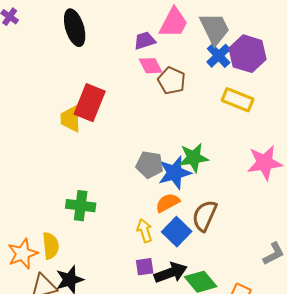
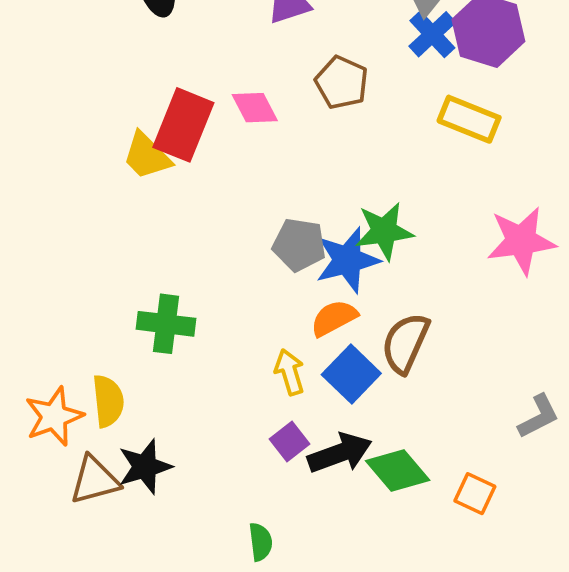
pink diamond: (151, 66) -> (255, 108), moved
yellow trapezoid: (71, 119) -> (147, 156), turned -44
purple square: (145, 267) -> (290, 442), turned -30

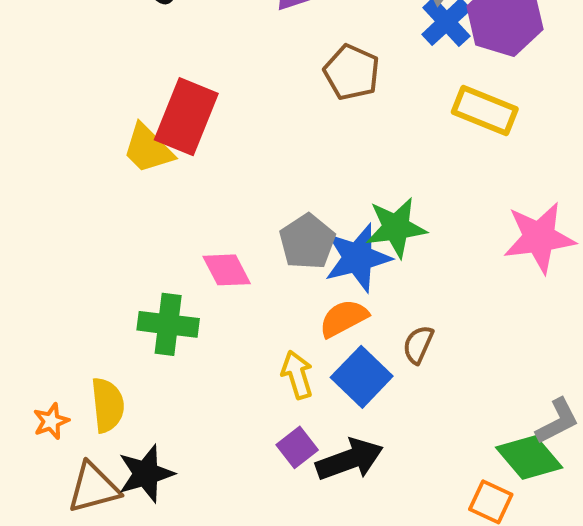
pink diamond: (255, 108) -> (227, 270), moved
gray pentagon: (299, 245) -> (307, 242), turned 30
brown semicircle: (405, 343) -> (418, 345), size x0.6
orange star: (54, 416) -> (51, 421), size x0.6
green diamond: (398, 470) -> (529, 457), moved

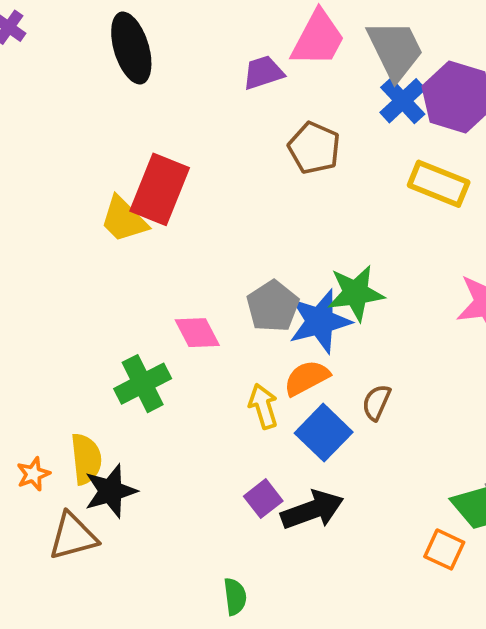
green cross: (168, 324) -> (143, 384), turned -34
yellow arrow: (297, 375) -> (263, 406), moved
black star: (146, 474) -> (111, 491), moved

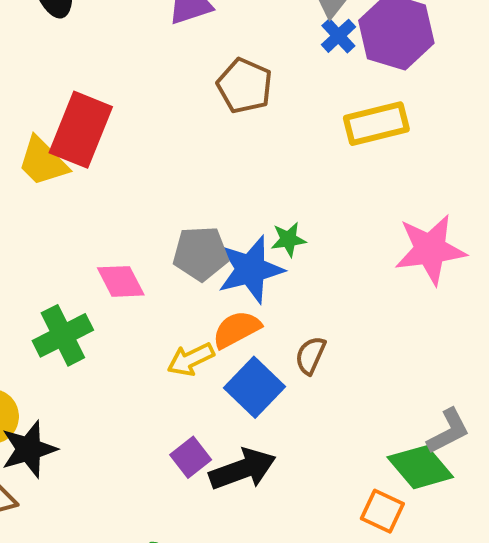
blue cross: (403, 101) -> (338, 36), size x0.7
yellow rectangle: (439, 184) -> (376, 124), turned -36
green star: (356, 293) -> (288, 240), size x0.6
gray pentagon: (273, 306) -> (201, 253), turned 30
yellow arrow: (263, 406) -> (191, 359), turned -99

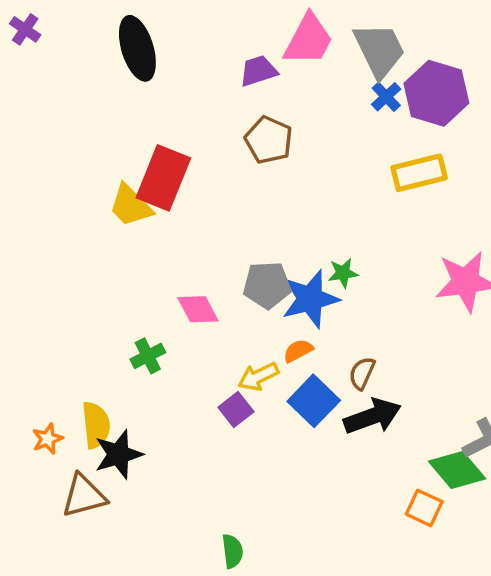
brown pentagon: (245, 86) -> (269, 140), moved
orange semicircle: (237, 329) -> (298, 351), size x0.7
green cross: (63, 335) -> (148, 356), size x0.7
purple square: (191, 457) -> (236, 409), moved
black arrow: (243, 469) -> (372, 416), moved

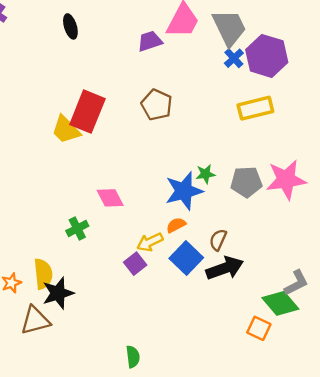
black ellipse: (137, 48) -> (70, 26), size x0.6
brown pentagon: (269, 140) -> (157, 105), moved
gray pentagon: (267, 285) -> (246, 182), moved

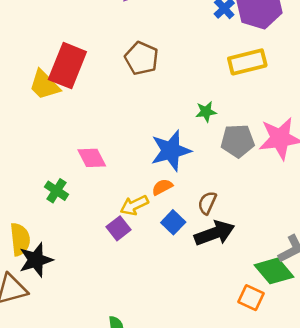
green star: (205, 174) -> (206, 112), moved
green cross: (77, 228) -> (57, 191), turned -30
blue square: (186, 258) -> (173, 222), size x0.7

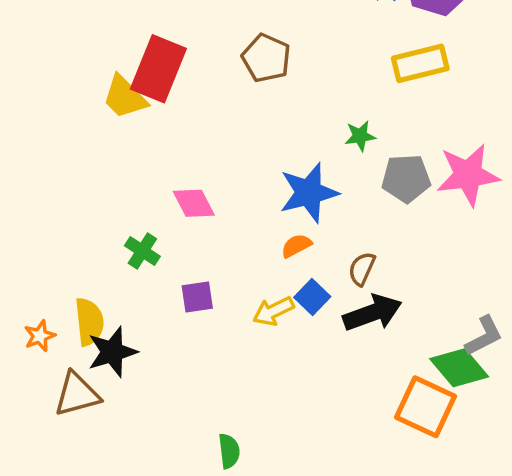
yellow arrow: (134, 205) -> (273, 311), moved
purple square: (118, 228) -> (197, 297), moved, turned 30
orange square: (251, 298) -> (426, 407), size x1.6

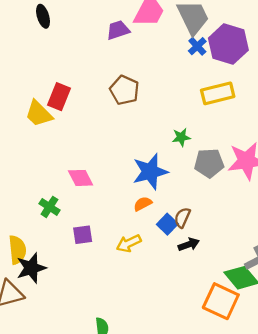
red rectangle: (158, 69) -> (59, 97), size x0.7
blue square: (312, 297) -> (167, 224), moved
black arrow: (372, 313) -> (189, 244), size x0.6

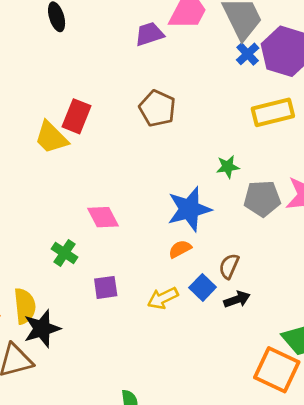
blue square: (167, 224) -> (203, 287), moved

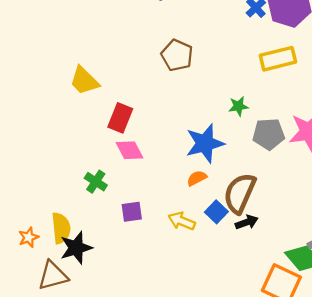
red rectangle: (76, 116) -> (120, 118), moved
brown semicircle: (229, 266) -> (240, 193), size x1.8
yellow arrow: (163, 298) -> (182, 221), turned 48

